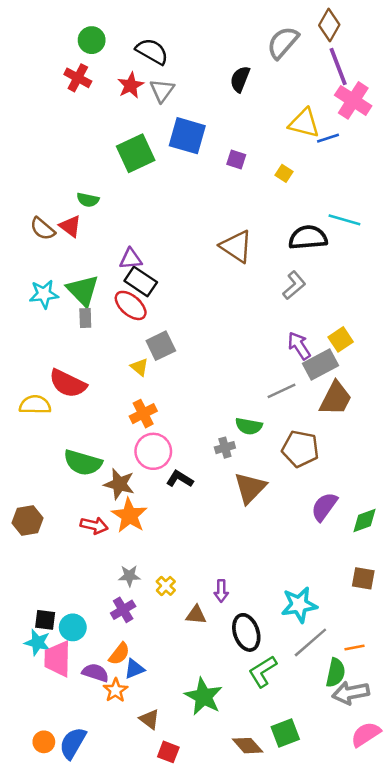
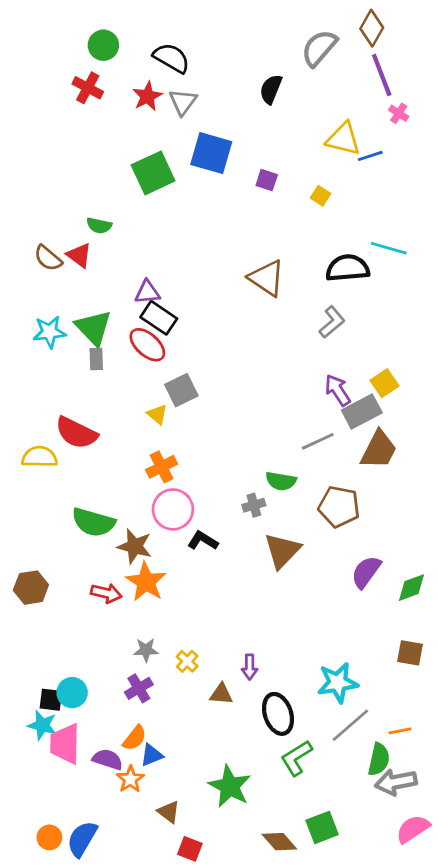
pink cross: (353, 100) -> (399, 113), size x0.5
cyan circle: (73, 627) -> (72, 693), moved

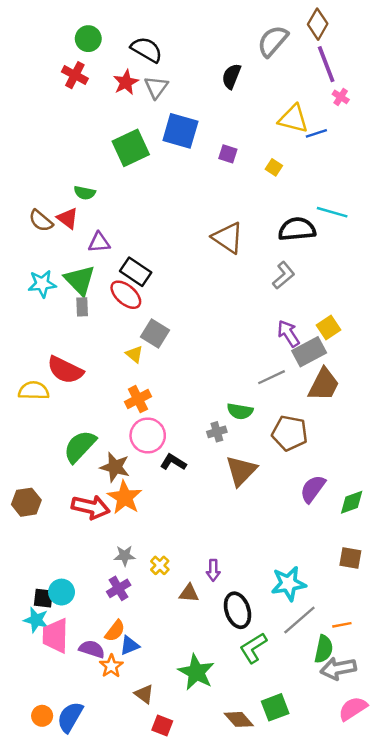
purple triangle: (147, 292) -> (99, 243), moved
gray square: (181, 390) -> (155, 334), turned -32
green semicircle: (93, 522) -> (80, 446), turned 117
red arrow: (106, 593) -> (91, 507), size x1.4

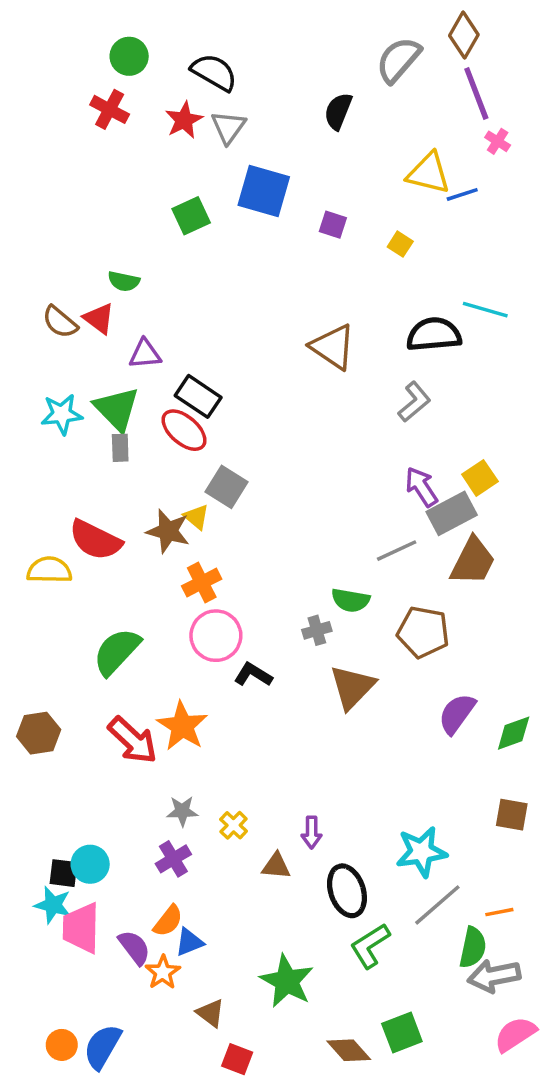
green square: (131, 148) -> (191, 216), size x0.7
brown star: (115, 467) -> (168, 531), moved
red arrow: (91, 507) -> (133, 740), turned 30
purple semicircle: (92, 649) -> (134, 947), turned 35

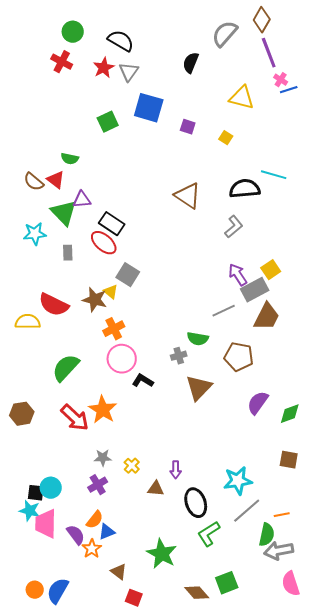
blue line: (462, 194) -> (289, 90), moved
green triangle: (117, 409) -> (64, 213), moved
pink semicircle: (515, 1034) -> (291, 584), turned -75

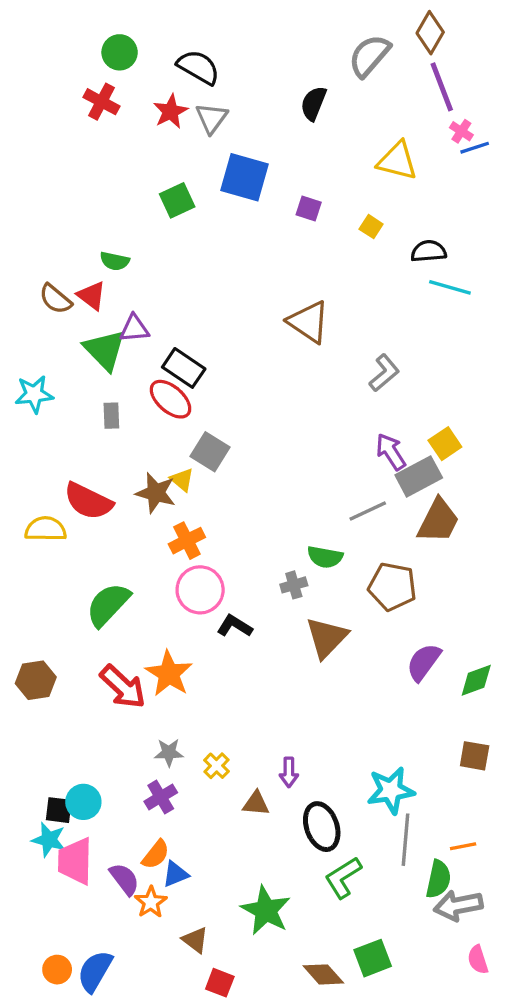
black semicircle: (245, 189) -> (429, 251), moved, size x0.7
cyan star: (35, 234) -> (34, 394), moved
gray line: (247, 511) -> (406, 840), turned -44
pink semicircle: (291, 584) -> (478, 960), size x0.7

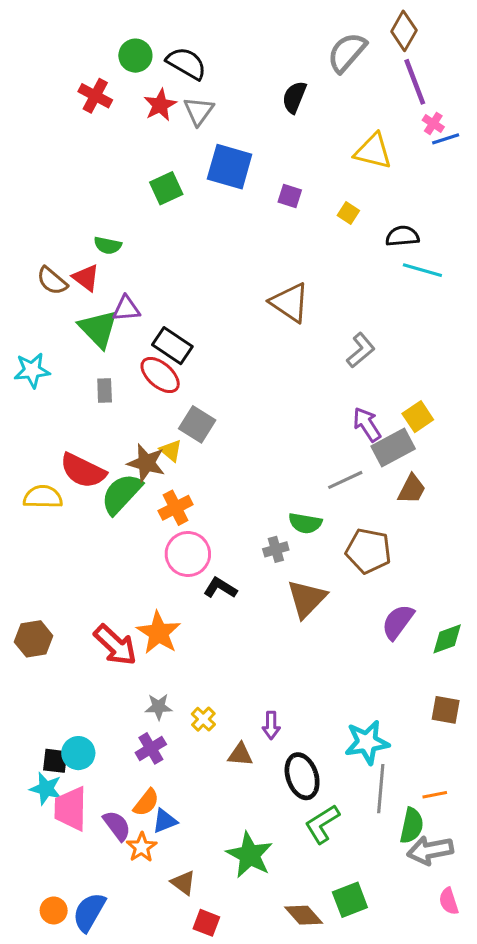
green circle: (120, 52) -> (135, 56), moved
brown trapezoid: (438, 521) -> (412, 489), size x0.7
green semicircle: (108, 605) -> (122, 494), moved

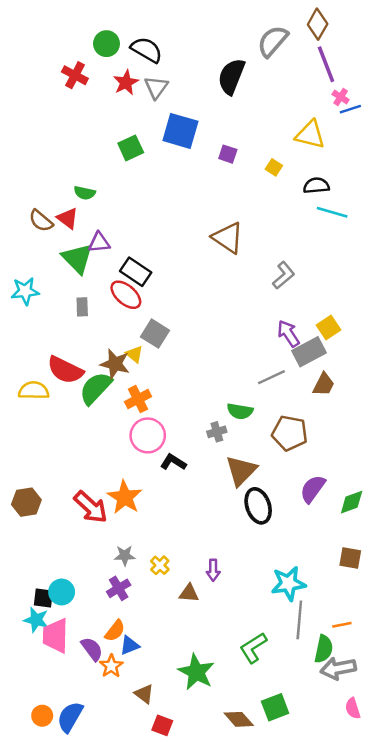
black semicircle: (294, 97) -> (231, 76), size x1.4
yellow triangle: (373, 151) -> (310, 135), moved
black ellipse: (302, 776) -> (258, 506), moved

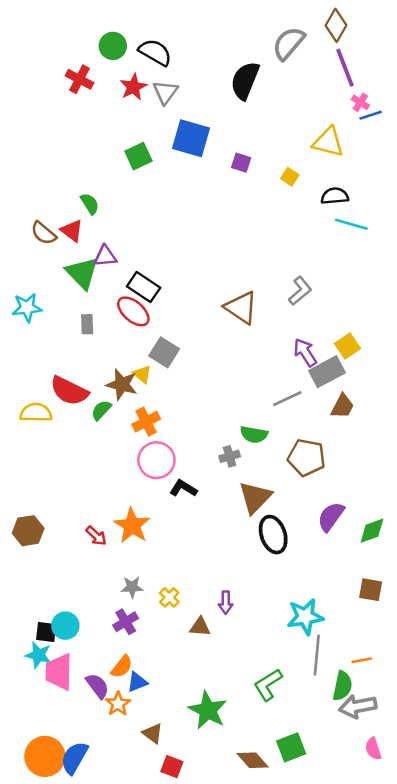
green semicircle: (85, 193) -> (90, 204), turned -135
brown triangle: (228, 238) -> (241, 308), moved
green semicircle: (96, 388) -> (101, 410), size x0.6
red arrow: (91, 507) -> (96, 536), size x0.6
orange circle: (42, 716) -> (45, 756), size x1.8

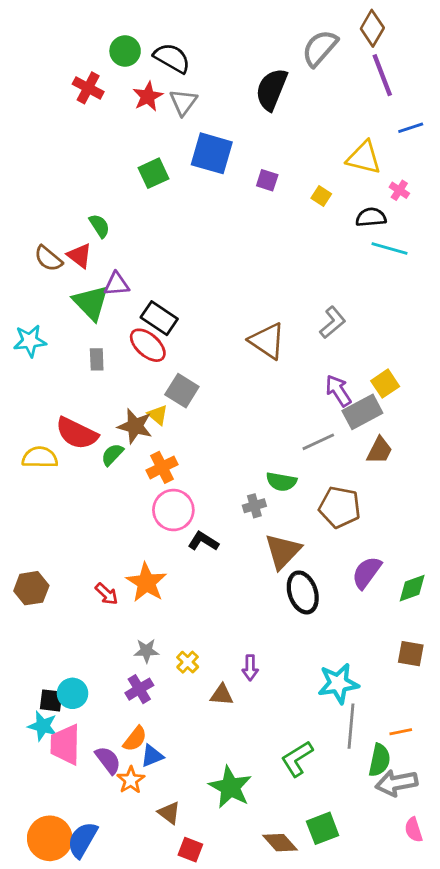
pink cross: (360, 102) -> (399, 190), moved

